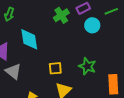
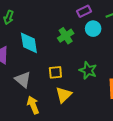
green cross: (61, 15) -> (66, 36), moved
gray triangle: (13, 71) -> (23, 80), moved

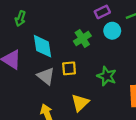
yellow square: (55, 72) -> (69, 68), moved
gray triangle: (23, 80) -> (46, 76), moved

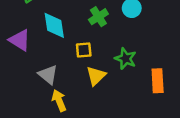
gray triangle: (46, 76) -> (48, 75), moved
yellow triangle: (80, 103) -> (96, 76), moved

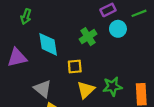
purple triangle: (20, 40) -> (17, 58), turned -45
green star: (126, 59) -> (112, 86), moved, turned -30

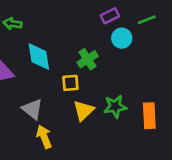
green arrow: (26, 17) -> (13, 24), turned 80
green cross: (88, 37) -> (88, 59), moved

